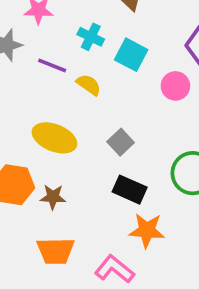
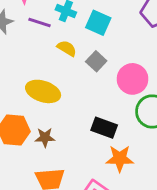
purple line: (52, 65) -> (39, 22), moved
pink circle: (175, 86) -> (132, 79), moved, size x1.4
gray square: (121, 142) -> (96, 61), moved

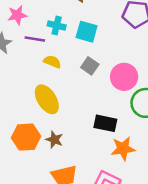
yellow semicircle: (67, 48) -> (52, 62), moved
yellow ellipse: (43, 91) -> (47, 99), turned 48
brown star: (45, 137) -> (54, 140), turned 30

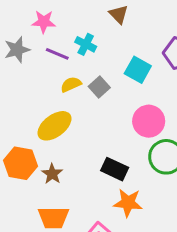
cyan square: (87, 32) -> (138, 70), moved
yellow semicircle: (52, 62) -> (71, 84), turned -60
gray square: (90, 66) -> (99, 87), moved
yellow ellipse: (47, 99) -> (54, 126), turned 72

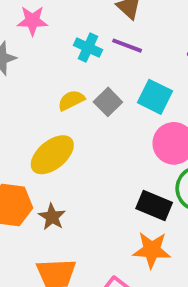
purple line: (57, 54) -> (127, 46), moved
cyan square: (138, 70) -> (155, 97), moved
black rectangle: (115, 169) -> (154, 205), moved

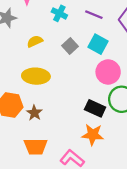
purple line: (127, 46) -> (94, 15), moved
yellow semicircle: (71, 100) -> (35, 41), moved
yellow ellipse: (52, 155) -> (36, 76), turned 40

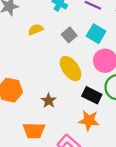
yellow ellipse: (36, 76) -> (70, 69), moved, turned 50
brown star: (34, 113) -> (49, 101), moved

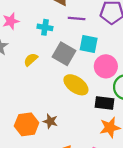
gray square: (69, 35) -> (64, 54), size x1.5
brown star: (49, 101) -> (50, 121), moved

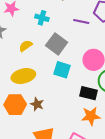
purple line: (77, 19) -> (81, 21), moved
cyan square: (89, 44) -> (62, 70), moved
yellow ellipse: (76, 85) -> (23, 76), moved, turned -55

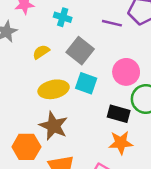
yellow ellipse: (23, 76) -> (54, 89), moved
brown star: (37, 104) -> (53, 126), size x1.6
orange hexagon: (15, 105) -> (26, 147), moved

